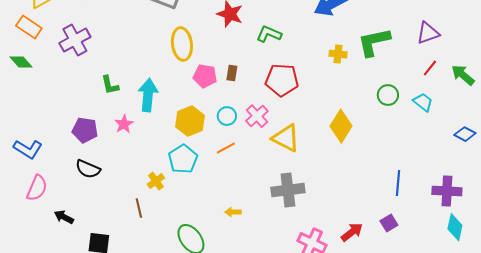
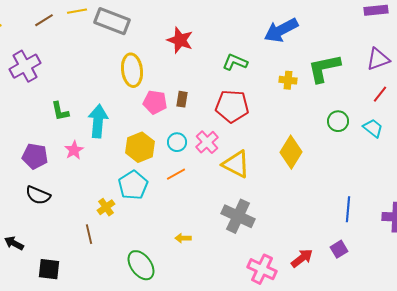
green L-shape: (269, 34) -> (235, 62), moved
gray cross: (288, 190) -> (238, 216), turned 32

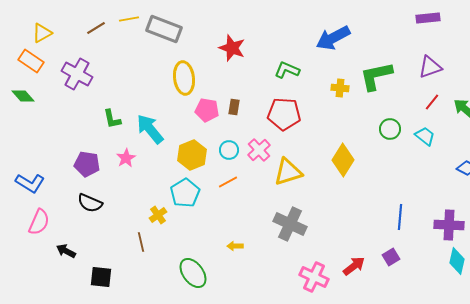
purple cross: (25, 66) -> (77, 74), turned -32
cyan arrow: (98, 121) -> (150, 129), turned -44
yellow triangle: (236, 164) -> (288, 172), turned -44

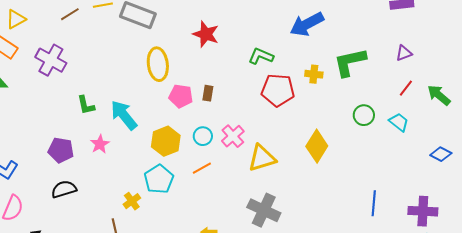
purple triangle: (430, 67) -> (404, 53), size x0.7
red pentagon: (284, 114) -> (278, 90), moved
black semicircle: (90, 203) -> (64, 189), turned 140

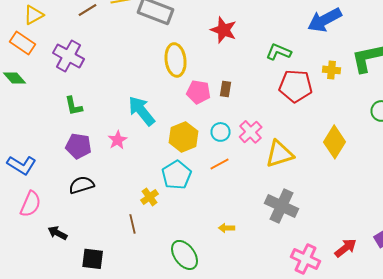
green L-shape: (86, 105) -> (74, 106), moved

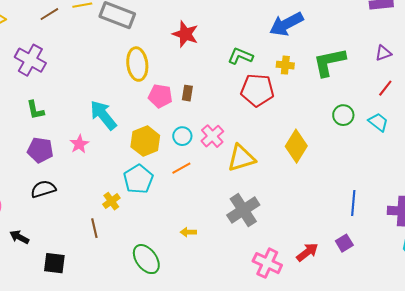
yellow cross: (332, 70) -> (285, 65), moved
gray cross: (282, 206) -> (243, 210), turned 32

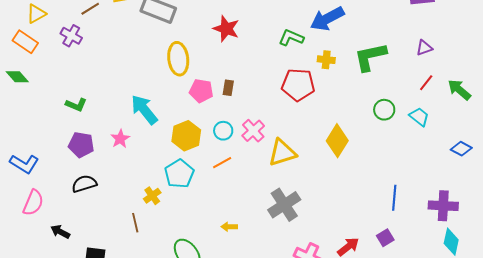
green L-shape: (240, 56) -> (291, 38), moved
purple cross: (30, 60) -> (71, 36), moved, size x0.7
green L-shape: (35, 110) -> (76, 105), turned -55

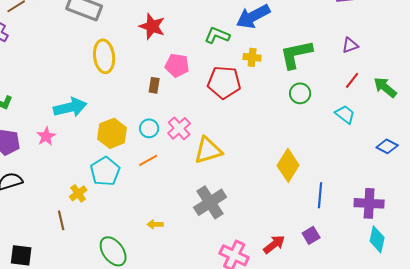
pink pentagon: (201, 91) -> (177, 65), moved
cyan arrow: (144, 110) -> (70, 107), turned 116
green circle: (384, 110) -> (300, 93), moved
yellow diamond: (337, 141) -> (288, 165), moved

